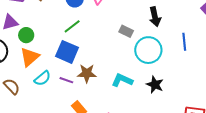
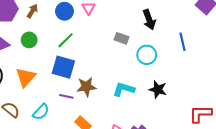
green circle: (26, 35) -> (29, 40), moved
cyan circle: (148, 50) -> (147, 55), size x0.7
cyan semicircle: (42, 78) -> (41, 112), moved

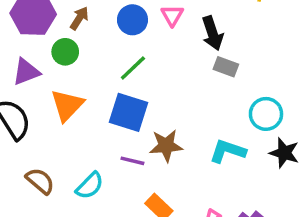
black arrow: (149, 20) -> (212, 33), moved
green circle: (29, 40) -> (65, 52), moved
cyan circle: (147, 55) -> (266, 114), moved
orange triangle: (26, 77) -> (67, 105), moved

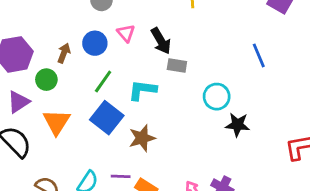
brown arrow: (79, 18) -> (64, 53), moved
blue square: (129, 112) -> (107, 118), turned 32
cyan L-shape: (228, 151) -> (142, 90), moved
purple line: (132, 161) -> (121, 176), moved

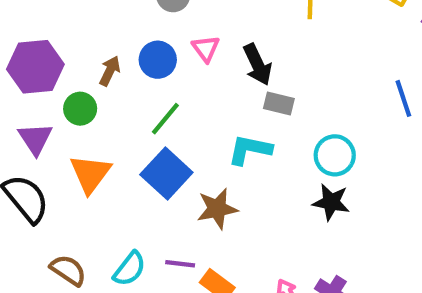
cyan L-shape: (142, 90) -> (250, 150), moved
purple triangle: (18, 102) -> (35, 139), turned -35
black star: (237, 125) -> (331, 202), moved

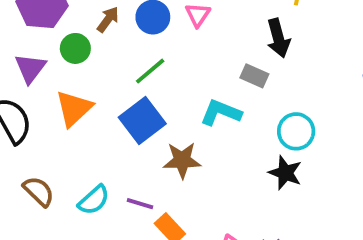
black arrow: (258, 65) -> (278, 38), moved

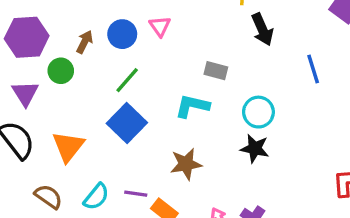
black arrow: (278, 38) -> (262, 29), moved
orange triangle: (74, 108) -> (68, 146), moved
brown star: (182, 160) -> (186, 164), moved

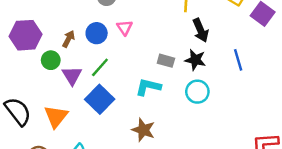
purple triangle: (25, 93) -> (72, 76), moved
black star: (255, 148) -> (195, 60), moved
brown star: (186, 164) -> (143, 130), turned 30

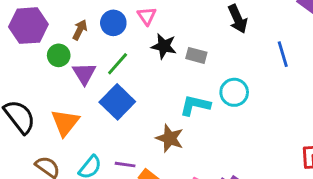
black star: (195, 60) -> (164, 46), moved
cyan L-shape: (148, 87) -> (195, 105), moved

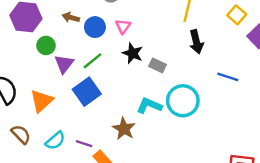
brown arrow: (80, 30) -> (71, 17), moved, turned -112
blue line: (283, 54) -> (228, 77), turned -65
cyan circle: (234, 92) -> (183, 101), size x1.4

